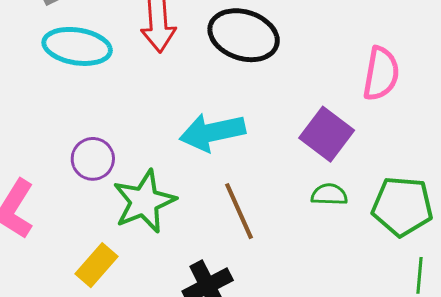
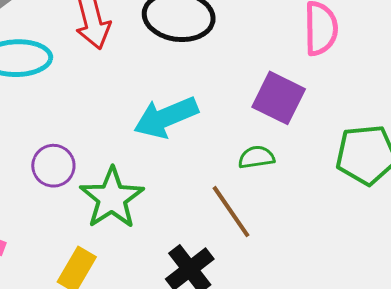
green semicircle: (329, 194) -> (256, 157), moved
brown line: (239, 211) -> (231, 212), moved

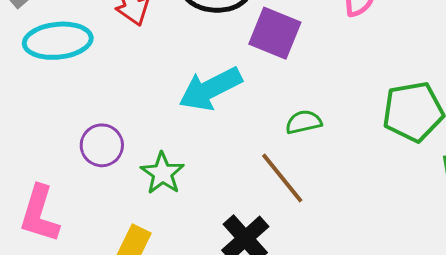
purple square: (279, 98) -> (275, 33), moved
green star: (112, 198) -> (162, 173), size x0.7

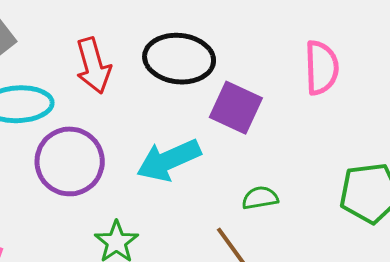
purple circle: (102, 145) -> (70, 161), moved, size x1.6

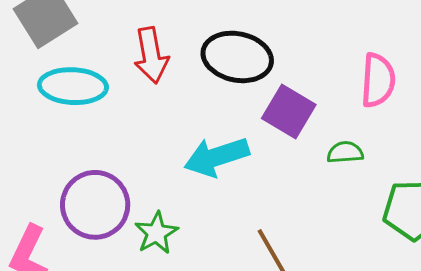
purple circle: (70, 161) -> (95, 205), moved
green semicircle: (260, 198) -> (345, 152), moved

